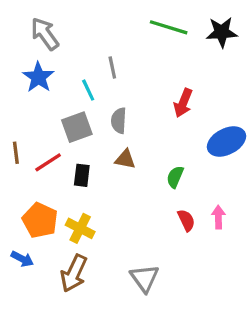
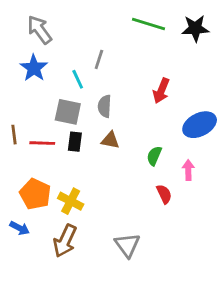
gray line: (112, 68) -> (99, 59), turned 30
gray square: (77, 127) -> (68, 112), turned 32
red line: (48, 162) -> (42, 143), turned 35
black rectangle: (82, 175) -> (75, 142), moved
pink arrow: (218, 217) -> (188, 170), moved

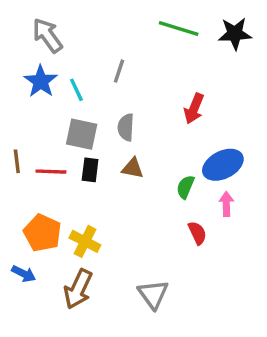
cyan line: (78, 79) -> (76, 90), moved
blue ellipse: (200, 125) -> (223, 165), moved

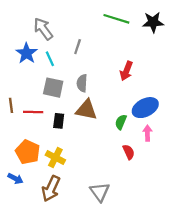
gray arrow: (47, 35) -> (43, 29), moved
brown triangle: (133, 168) -> (86, 110), size x1.5
black rectangle: (90, 170) -> (59, 121), moved

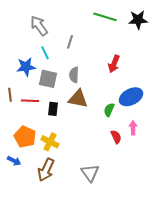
blue star: (27, 53) -> (26, 67), moved, turned 30
pink arrow: (147, 133) -> (133, 128), moved

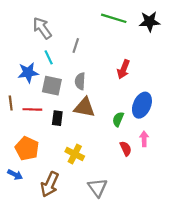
blue ellipse: (131, 97) -> (142, 105), turned -40
yellow cross: (50, 142) -> (75, 154), moved

